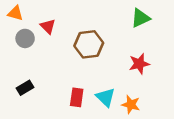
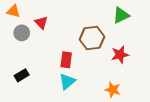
brown hexagon: (89, 44) -> (92, 38), moved
red rectangle: (77, 97) -> (66, 60), moved
cyan triangle: (106, 97) -> (67, 81), moved, turned 36

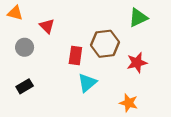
gray circle: (22, 33) -> (25, 47), moved
red rectangle: (66, 60) -> (75, 56), moved
cyan triangle: (67, 81) -> (87, 83), moved

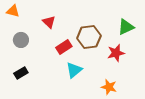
green triangle: (138, 18) -> (126, 27), moved
red triangle: (47, 26) -> (49, 22), moved
red rectangle: (75, 56) -> (64, 47), turned 49

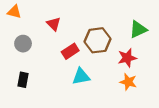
cyan triangle: (74, 70) -> (81, 76), turned 30
black rectangle: (21, 73) -> (23, 80), turned -48
orange star: (109, 87) -> (128, 82), moved

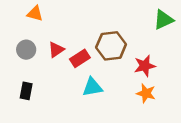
orange triangle: (14, 12) -> (35, 13), moved
red triangle: (54, 24) -> (56, 50), moved, turned 40
green triangle: (138, 29) -> (163, 20), moved

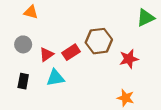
red triangle: (56, 50) -> (47, 54), moved
cyan triangle: (92, 87) -> (55, 78), moved
orange star: (146, 93) -> (126, 98), moved

